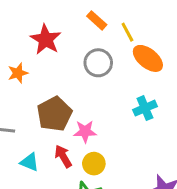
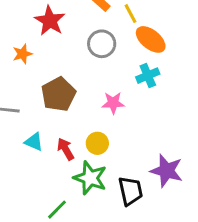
cyan cross: (145, 108) -> (148, 76), moved
pink star: (85, 131) -> (113, 103), moved
red arrow: (63, 156) -> (66, 149), moved

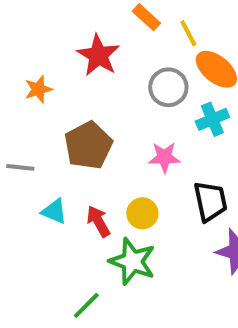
red star: (50, 21) -> (98, 55), moved
gray circle: (102, 44) -> (168, 87), moved
black trapezoid: (130, 191) -> (210, 201), moved

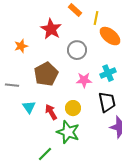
yellow line: (188, 33) -> (96, 18), turned 40
gray circle: (168, 87) -> (77, 50), moved
cyan cross: (212, 119) -> (108, 73), moved
cyan triangle: (54, 211) -> (29, 107), turned 32

